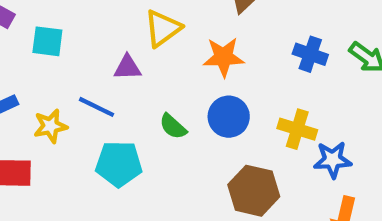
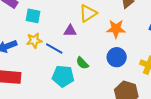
yellow star: (50, 126) -> (34, 40), moved
green semicircle: (173, 126) -> (82, 63), moved

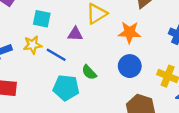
cyan square: (33, 16) -> (42, 19), moved

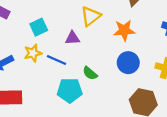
cyan square: (42, 19) -> (39, 27), turned -30

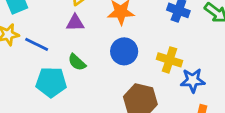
purple triangle: (72, 38) -> (75, 23), moved

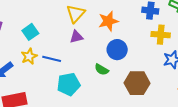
yellow cross: (169, 60) -> (161, 35), moved
green semicircle: (77, 62) -> (102, 70), moved

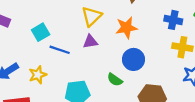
yellow star: (29, 56) -> (38, 75), moved
blue line: (52, 59) -> (60, 50), moved

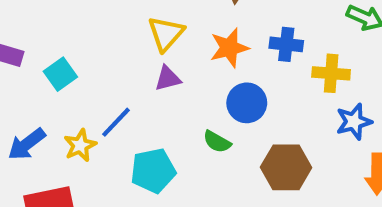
blue cross: (173, 20) -> (286, 44), moved
cyan square: (41, 32) -> (60, 74), moved
blue line: (60, 50) -> (116, 122), moved, turned -60

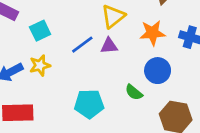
blue line: (116, 122) -> (82, 45), moved
yellow star: (80, 145) -> (40, 65), moved

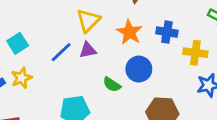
orange star: (152, 33) -> (129, 32), turned -30
green semicircle: (134, 92) -> (112, 84), moved

